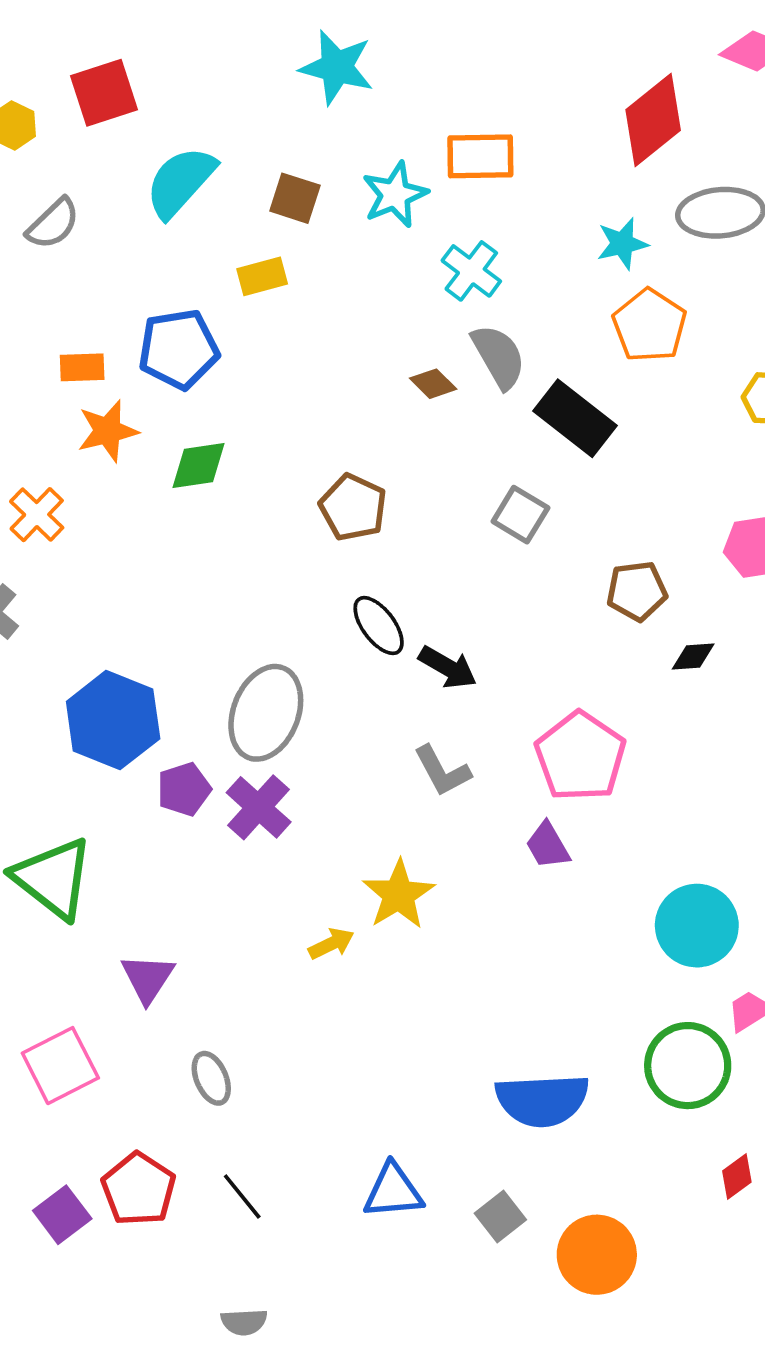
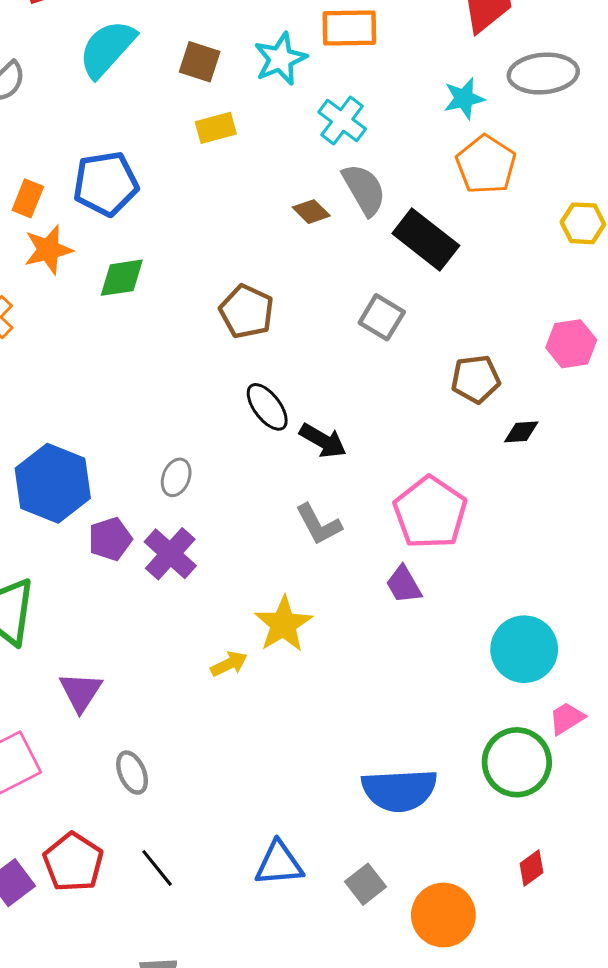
yellow rectangle: (262, 276) -> (216, 128), moved
orange rectangle: (82, 367) -> (28, 198), turned -66
gray ellipse: (266, 713) -> (176, 477), size x0.5
red diamond: (737, 1176) -> (532, 868), moved

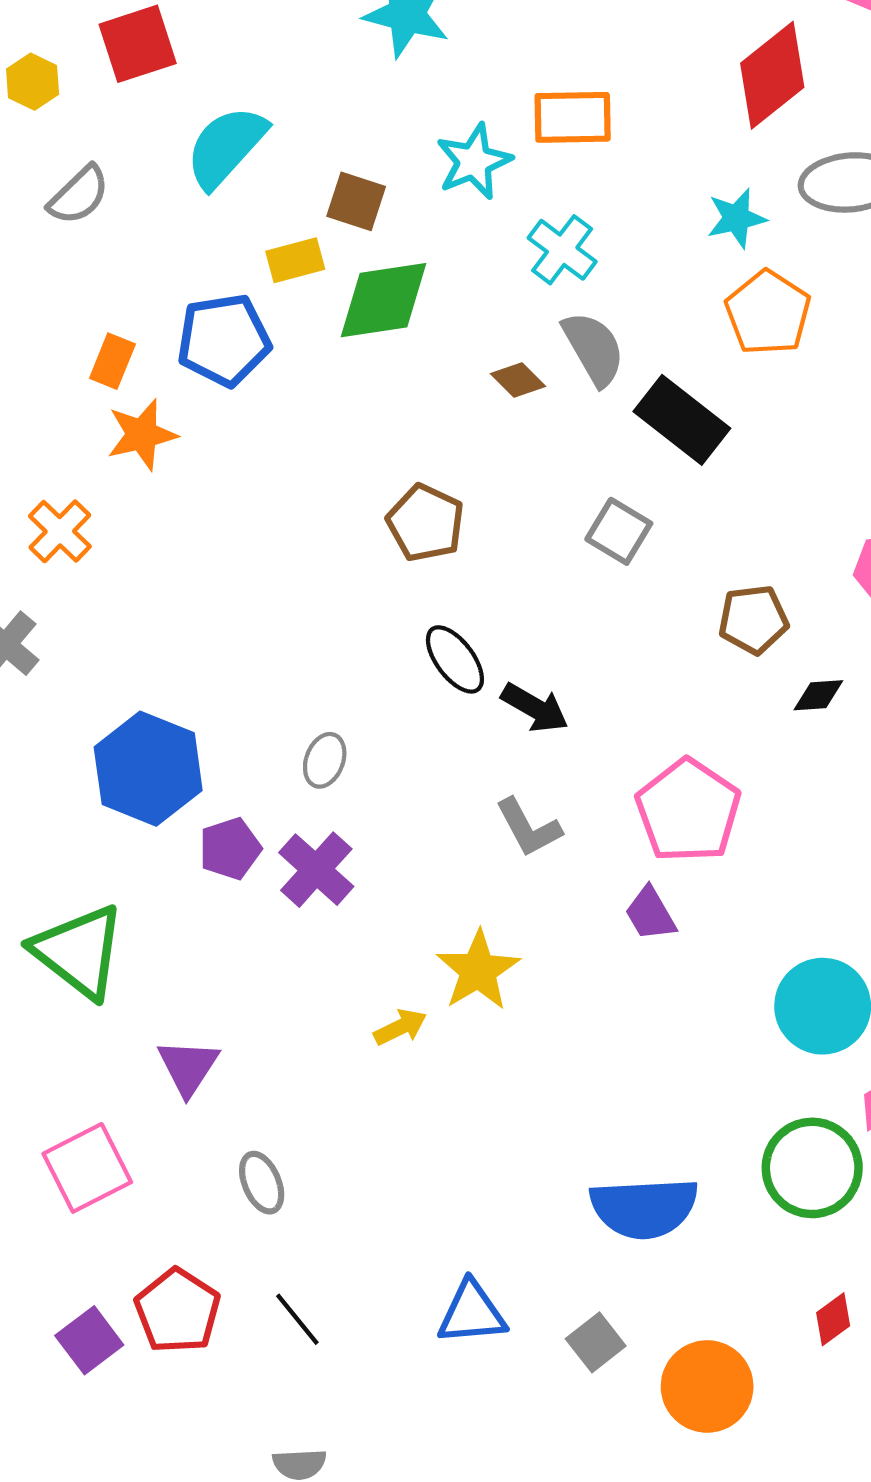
brown square: (200, 62) -> (356, 201), moved
yellow rectangle: (216, 128) -> (295, 260), moved
green diamond: (122, 278) -> (383, 300), moved, size x1.4

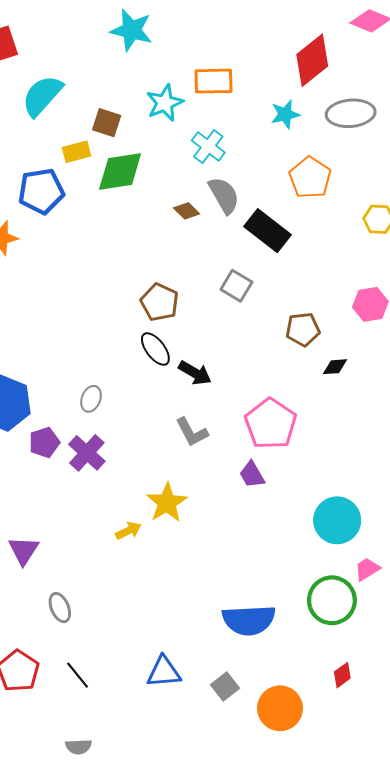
cyan star: (736, 218) -> (285, 114), moved
brown pentagon: (426, 523) -> (160, 302), moved

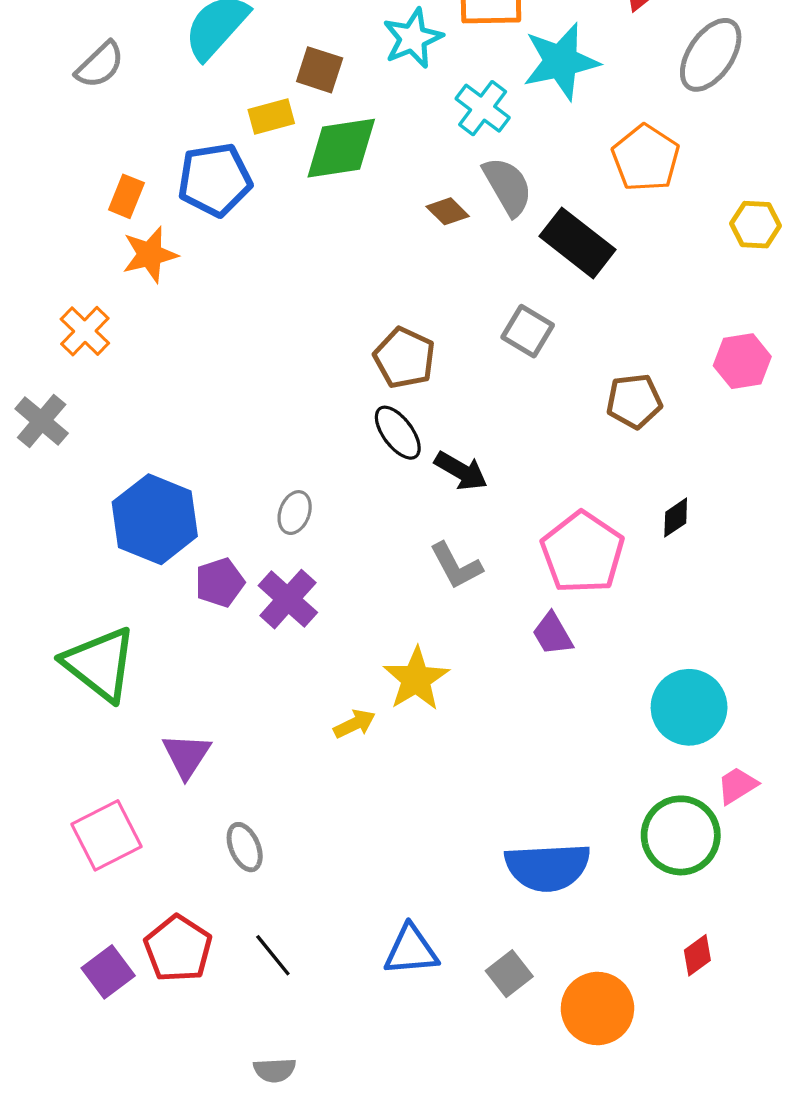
gray ellipse: (351, 113) -> (711, 55), turned -51
cyan star: (285, 114) -> (561, 62), moved, size x1.6
black diamond: (335, 367) -> (676, 518), moved, turned -30

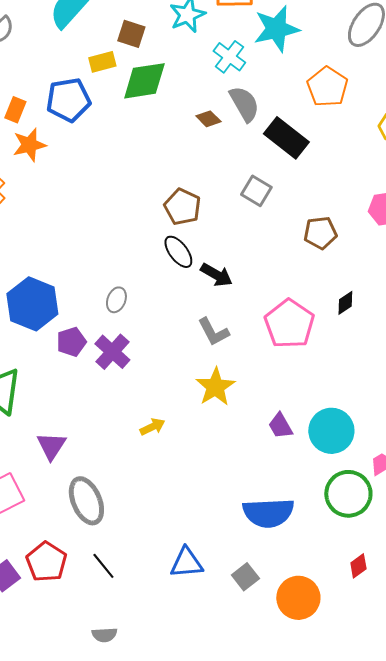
purple trapezoid: (553, 634) -> (280, 426), moved
yellow star: (416, 679) -> (215, 387), moved
cyan circle: (689, 707) -> (331, 431), moved
gray ellipse: (245, 847) -> (86, 501), size x1.6

